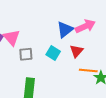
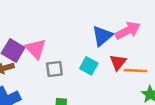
orange line: (88, 71) -> (135, 71), moved

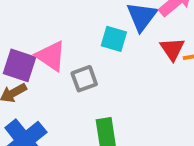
cyan square: (89, 66) -> (114, 39), moved

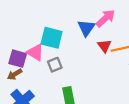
cyan square: (114, 39) -> (52, 38), moved, size x1.5

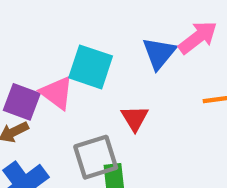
red triangle: (104, 46) -> (135, 118), moved
gray square: (55, 65) -> (96, 157), moved, size x1.5

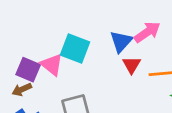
red triangle: (135, 118) -> (132, 65), moved

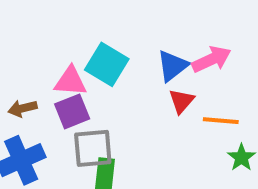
pink triangle: (52, 65) -> (70, 81), turned -45
purple square: (28, 70) -> (72, 111), moved, turned 35

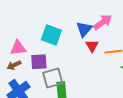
pink triangle: (70, 81) -> (18, 48), moved
purple square: (72, 111) -> (39, 62), turned 30

